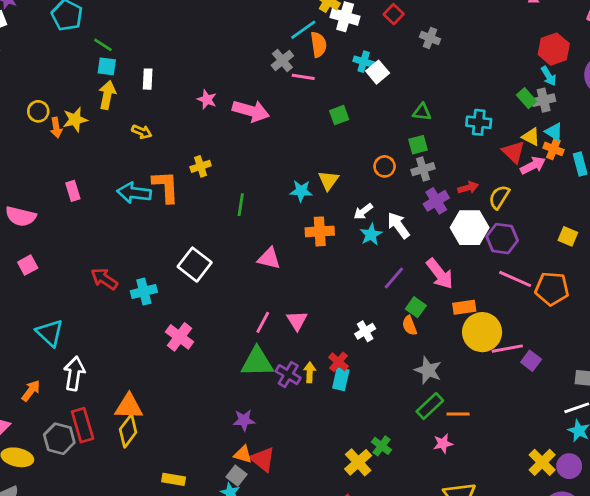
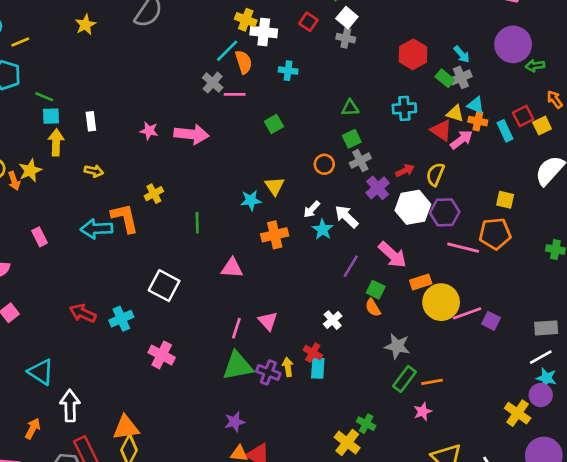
red hexagon: (554, 49) -> (413, 54), moved
white square: (378, 72) -> (347, 18), moved
orange pentagon: (552, 289) -> (495, 234), moved
purple circle: (569, 466) -> (541, 395), moved

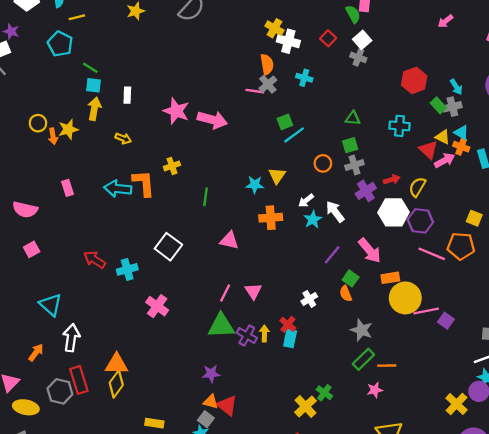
cyan line: (227, 51) -> (294, 135), moved
gray cross: (213, 83) -> (268, 84), moved
pink star: (149, 131) -> (176, 111), size x1.6

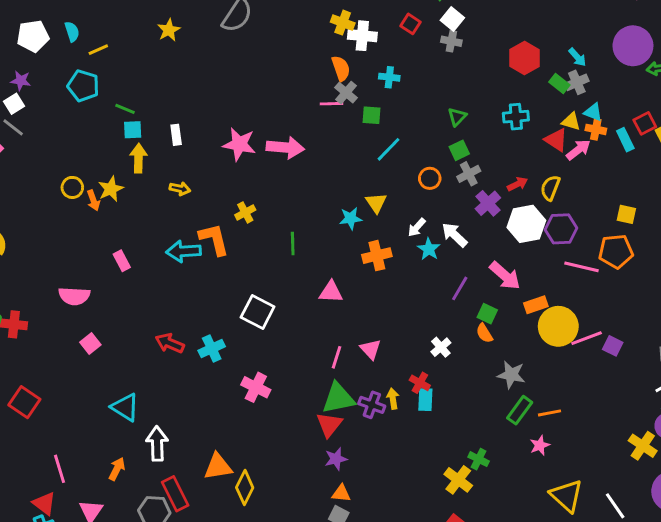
green triangle: (353, 118) -> (457, 117), turned -42
green square: (285, 122) -> (372, 115), moved, turned 35
yellow diamond: (116, 384) -> (245, 488), moved
red triangle: (227, 405) -> (329, 425), moved, turned 40

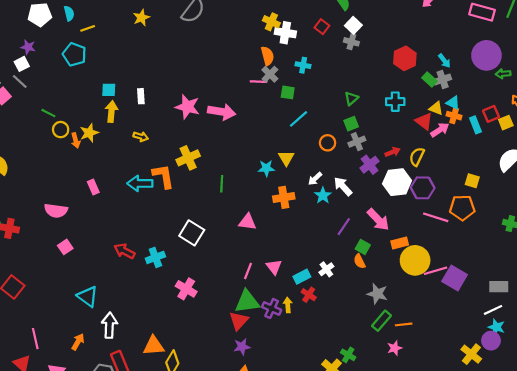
green line: (125, 109) -> (48, 113), moved
yellow cross: (245, 212) -> (188, 158), size x1.5
purple square: (613, 346) -> (455, 278), size x1.6
cyan rectangle: (425, 400) -> (302, 277), moved, turned 56

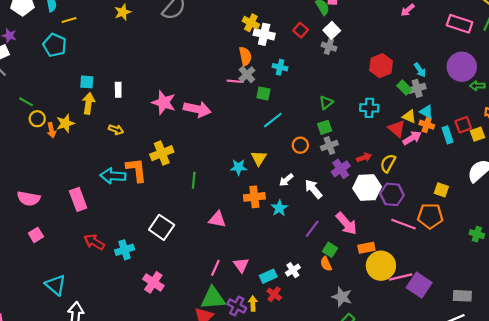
pink rectangle: (93, 187) -> (78, 199), moved, size x1.5
cyan star: (323, 196) -> (279, 208), moved

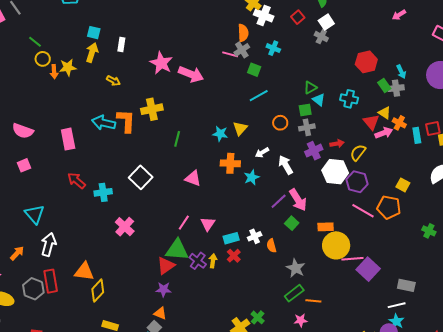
cyan triangle: (426, 112) -> (319, 100), moved
pink arrow: (346, 224) -> (298, 200), moved
orange semicircle: (326, 264) -> (271, 246), moved

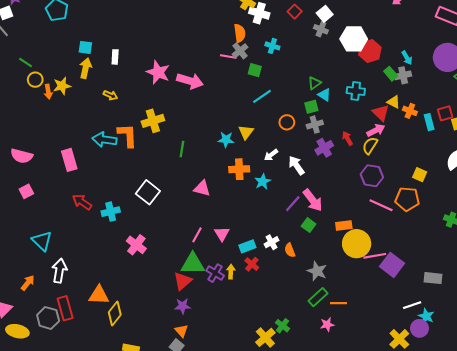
pink arrow: (384, 133) -> (376, 130), moved
red arrow: (337, 144) -> (347, 138), turned -104
white hexagon: (335, 172) -> (354, 39), moved
white line: (397, 305) -> (412, 305), moved
orange triangle: (160, 313) -> (182, 331), turned 32

